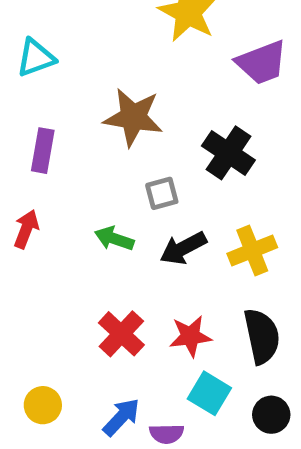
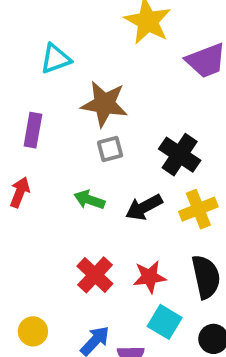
cyan triangle: (36, 58) -> (55, 59), moved
black cross: (228, 153) -> (180, 155), moved
gray square: (162, 193) -> (110, 149), moved

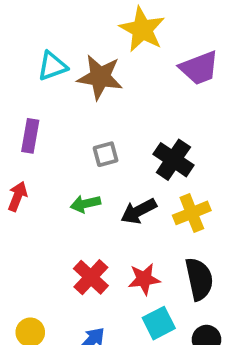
brown star: (104, 104) -> (100, 77), moved
green arrow: (89, 200) -> (85, 204), turned -32
cyan square: (165, 322) -> (159, 323), turned 32

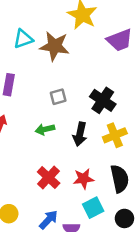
black arrow: (139, 211) -> (80, 134), turned -50

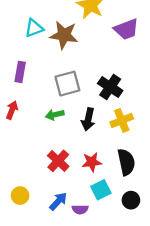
gray square: (58, 97) -> (67, 84), size x1.6

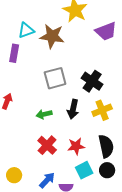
purple rectangle: (20, 72) -> (14, 53), moved
green arrow: (55, 115) -> (44, 114), moved
black circle: (131, 200) -> (107, 170), moved

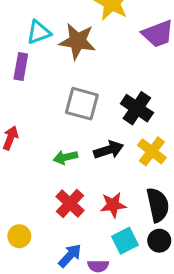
gray square: (55, 78) -> (82, 104), turned 30
black arrow: (73, 109) -> (109, 150), turned -120
yellow cross: (102, 110) -> (152, 151), turned -30
yellow circle: (14, 175) -> (19, 236), moved

